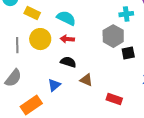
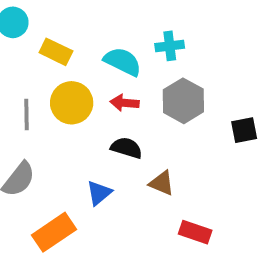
cyan cross: (126, 14) -> (170, 46), moved
gray hexagon: (113, 36) -> (183, 101), moved
red rectangle: (114, 99) -> (195, 232), moved

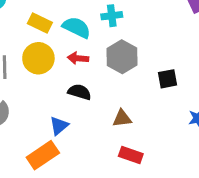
yellow rectangle: (56, 52) -> (40, 23), moved
brown triangle: (162, 183) -> (122, 118), moved, turned -30
orange rectangle: (54, 232) -> (43, 155), moved

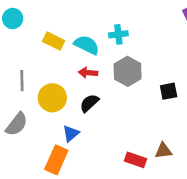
yellow circle: (38, 58) -> (52, 98), moved
black semicircle: (79, 92) -> (89, 103), turned -60
brown triangle: (122, 118) -> (163, 151), moved
orange rectangle: (43, 155) -> (56, 160), turned -32

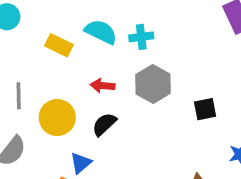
cyan semicircle: (87, 45) -> (101, 32), moved

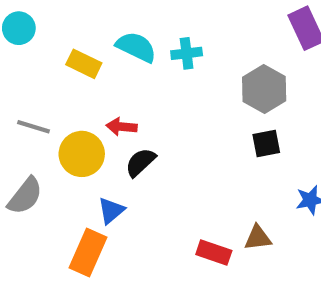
gray hexagon: (153, 84) -> (264, 89), moved
red arrow: (103, 86) -> (122, 127), moved
gray line: (19, 96) -> (34, 127), turned -72

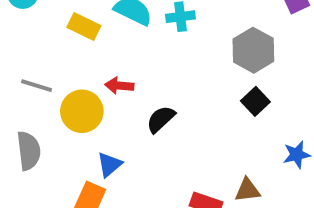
black square: (266, 143) -> (255, 101), turned -32
black semicircle: (140, 162) -> (161, 119), moved
gray semicircle: (25, 196) -> (29, 151), turned -45

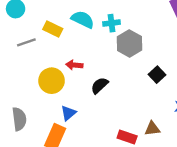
gray hexagon: (253, 50) -> (129, 43), moved
gray line: (37, 86) -> (26, 42), moved, turned -36
gray semicircle: (29, 151) -> (19, 119), moved

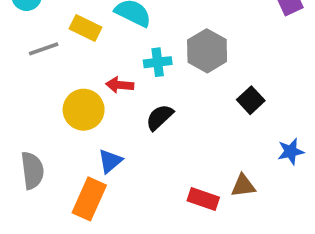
cyan cross: (112, 23) -> (158, 62), moved

